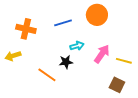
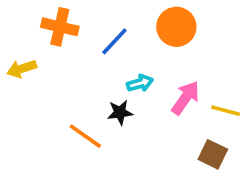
blue line: (63, 23) -> (114, 41), turned -30
orange cross: (26, 29) -> (60, 27), moved
yellow arrow: (13, 56) -> (22, 69), moved

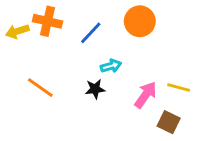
yellow arrow: (22, 69) -> (17, 31), moved
pink arrow: (185, 98) -> (146, 95), moved
orange line: (85, 136) -> (40, 88), moved

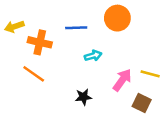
orange cross: (48, 21) -> (40, 42), moved
blue line: (91, 33) -> (76, 28), turned 45
black star: (95, 89) -> (83, 97), moved

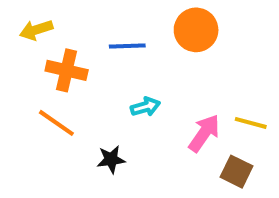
yellow arrow: (14, 27) -> (36, 30), moved
cyan arrow: (93, 56) -> (145, 107), moved
black star: (83, 97) -> (111, 159), moved

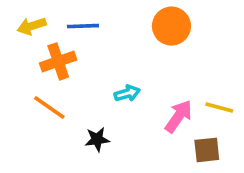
blue line: (127, 46) -> (83, 26), moved
orange cross: (67, 70) -> (58, 61), turned -32
brown square: (237, 172) -> (207, 150), turned -32

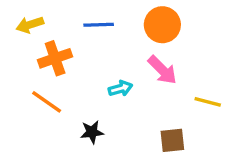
blue line: (83, 26) -> (99, 25), moved
pink arrow: (179, 116) -> (162, 70), moved, turned 100
brown square: (207, 150) -> (172, 140), moved

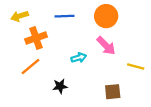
orange line: (47, 102) -> (31, 66), turned -75

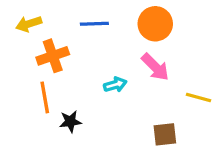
orange line: (31, 66) -> (45, 97), turned -60
black star: (60, 86) -> (70, 122), moved

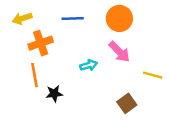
brown square: (165, 134) -> (127, 103), turned -30

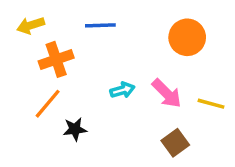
orange circle: (119, 18) -> (187, 37), moved
pink arrow: (119, 52) -> (167, 93), moved
orange line: (34, 75) -> (48, 104), turned 50

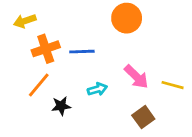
blue line: (100, 25) -> (82, 52), moved
orange circle: (187, 37) -> (127, 18), moved
cyan arrow: (123, 90) -> (97, 89), moved

